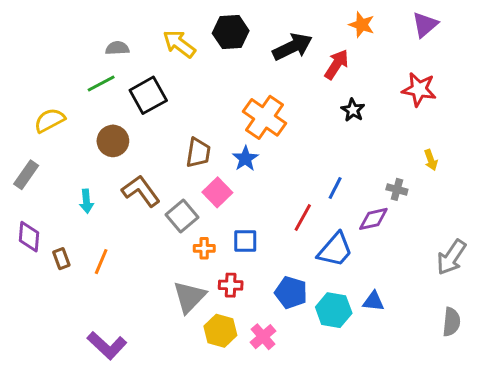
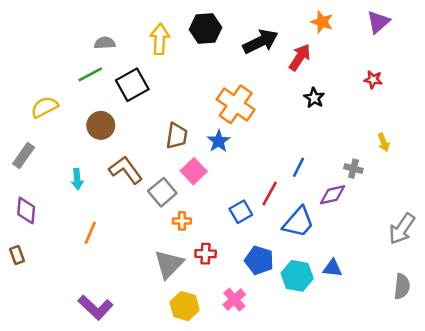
yellow arrow: (179, 44) -> (160, 39), turned 56
red star: (419, 89) -> (373, 80), size x0.6
blue square: (245, 241) -> (241, 212), moved, turned -30
brown rectangle: (61, 259) -> (17, 255), moved
yellow hexagon: (220, 331) -> (185, 306), moved

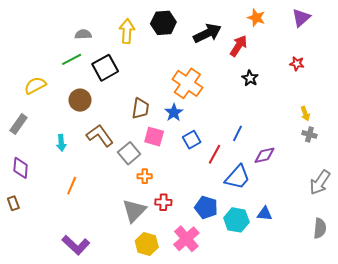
gray cross: (353, 169) -> (309, 134), moved
pink square: (194, 171) -> (154, 137), turned -30
blue square: (241, 212) -> (192, 140), moved
pink cross: (234, 300) -> (186, 239), size x1.4

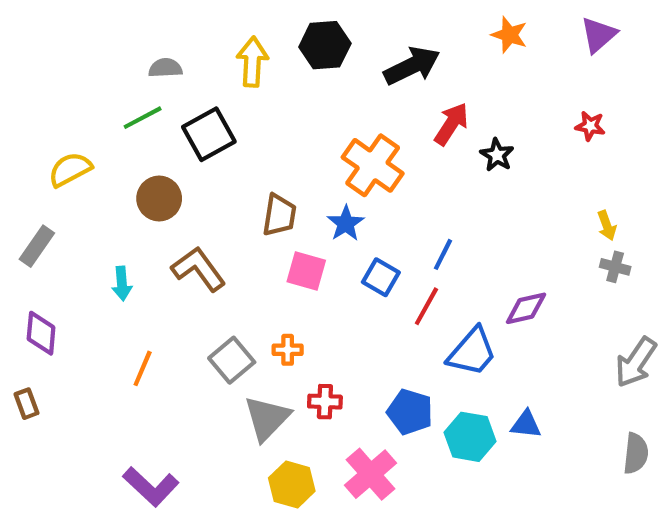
red arrow: (239, 46) -> (451, 124), moved
blue line: (237, 133) -> (443, 254), moved
blue square: (192, 140) -> (381, 277), turned -30
gray square: (129, 153) -> (232, 360), moved

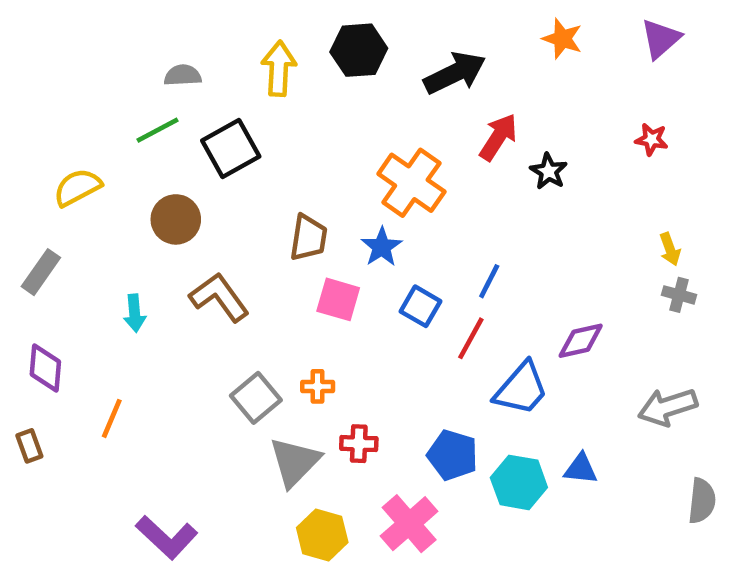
gray arrow: (636, 362) -> (668, 407), moved, turned 38
orange line: (143, 368) -> (112, 418), moved

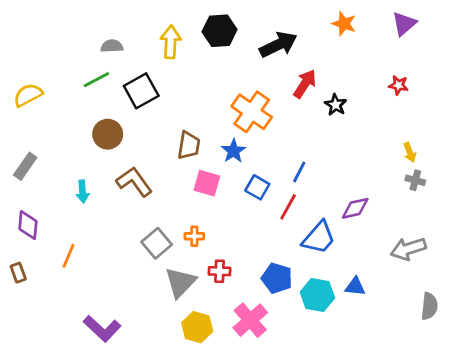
yellow semicircle: (77, 187) -> (28, 95), moved

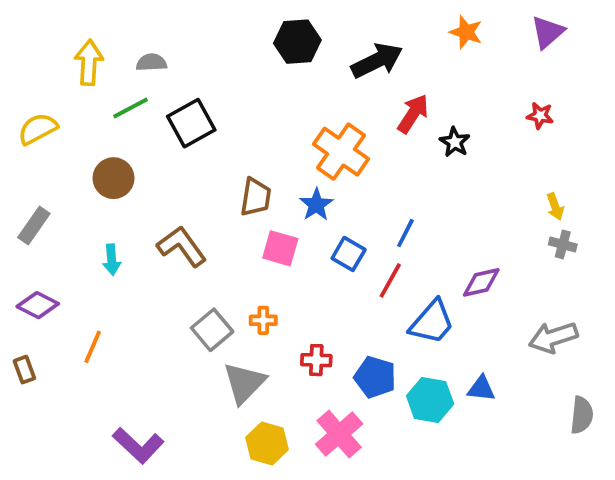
yellow arrow: (171, 42) -> (89, 62), moved
brown circle: (108, 134) -> (114, 178), moved
purple diamond: (28, 225) -> (38, 305), turned -68
red cross: (220, 271) -> (316, 360), moved

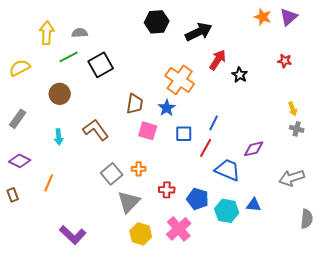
orange star: (466, 32) -> (263, 17), moved
blue square: (349, 254) -> (184, 134), turned -30
blue trapezoid: (432, 322) -> (228, 170), turned -108

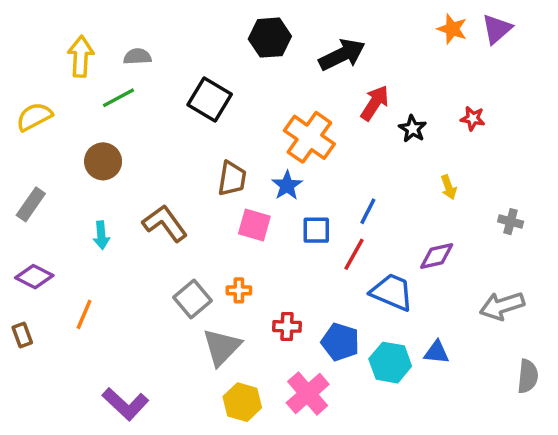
red star: (285, 61) -> (473, 118), moved
black square: (101, 65) -> (210, 99), moved, turned -30
yellow arrow: (293, 109) -> (449, 187), moved

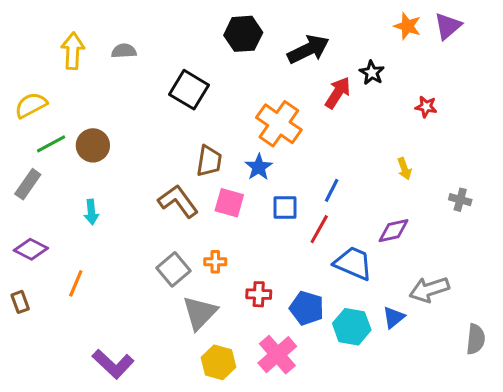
green line: (118, 98) -> (51, 144), moved
black star: (413, 129) -> (372, 73), moved
brown L-shape: (165, 223) -> (178, 201), moved
gray arrow: (502, 306) -> (429, 290), moved
blue triangle: (437, 352) -> (394, 317), turned -45

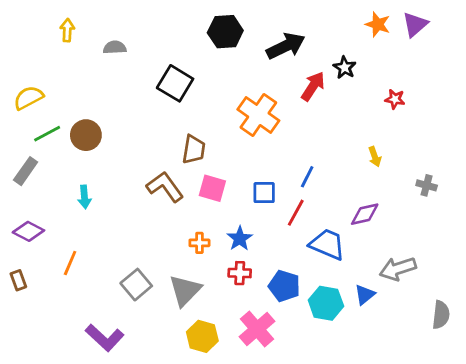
yellow arrow: (73, 51) -> (67, 30), moved, size x0.7
blue star: (259, 167) -> (240, 239), moved
gray square: (173, 269) -> (136, 285), moved

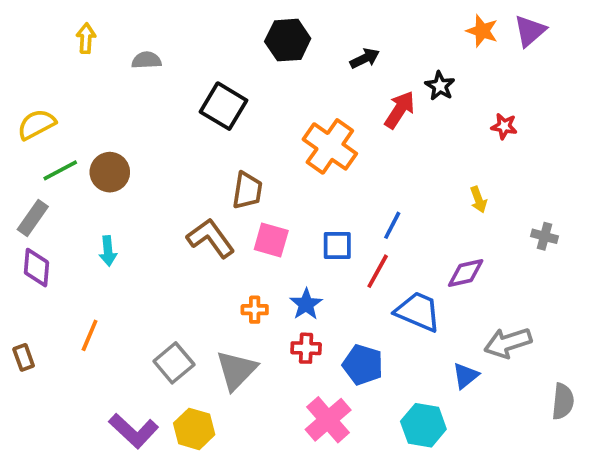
black arrow: (286, 46) -> (365, 58), size x0.6
purple diamond: (28, 231) -> (36, 268), moved, turned 68
cyan hexagon: (326, 303) -> (423, 425), moved
yellow hexagon: (202, 336) -> (194, 429), moved

